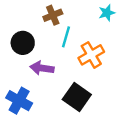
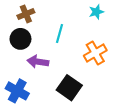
brown cross: (53, 15) -> (26, 14), moved
orange cross: (91, 55) -> (95, 53), moved

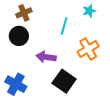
cyan line: (60, 33) -> (64, 26), moved
purple arrow: (38, 62) -> (46, 57), moved

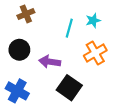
cyan star: (89, 11) -> (93, 20), moved
black circle: (19, 36) -> (19, 50), moved

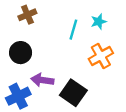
purple arrow: (50, 62) -> (42, 80), moved
blue cross: (17, 91) -> (18, 96), turned 35

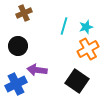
cyan star: (99, 22) -> (86, 27), moved
black square: (73, 93) -> (77, 81), moved

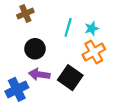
black circle: (18, 46) -> (35, 49), moved
black square: (77, 81) -> (70, 78), moved

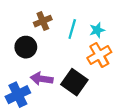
brown cross: (25, 14) -> (43, 21), moved
black circle: (35, 49) -> (26, 47), moved

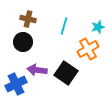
brown cross: (43, 21) -> (28, 19), moved, turned 35
cyan star: (97, 30) -> (98, 27), moved

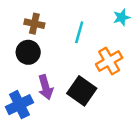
cyan star: (98, 27) -> (122, 17), moved
purple arrow: (37, 70) -> (46, 87), turned -114

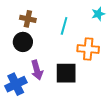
orange cross: (109, 61) -> (88, 49), turned 35
black square: (82, 91) -> (66, 73), turned -35

